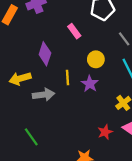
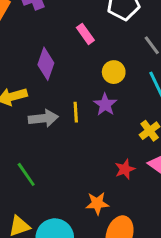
yellow line: (67, 78) -> (76, 112), moved

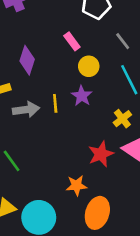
pink rectangle: (85, 34) -> (72, 41), moved
red star: (125, 169) -> (101, 154), size x1.4

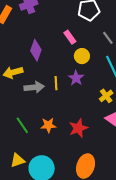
red star: (101, 154) -> (78, 128), moved
orange star: (76, 186) -> (48, 125), moved

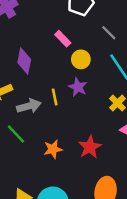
green line: (22, 125) -> (16, 134), moved

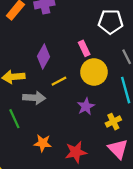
yellow circle: (81, 59) -> (94, 72), size x1.5
purple star: (78, 87) -> (86, 106), moved
yellow line: (55, 97) -> (59, 81), moved, turned 56

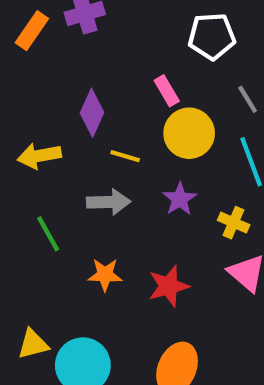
yellow line: (59, 81) -> (125, 156), turned 49
gray arrow: (34, 98) -> (109, 202), moved
yellow cross: (113, 122) -> (234, 223), turned -35

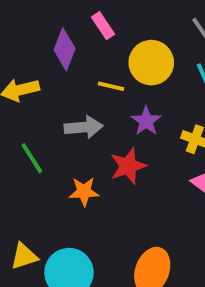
pink rectangle: (167, 91) -> (103, 26), moved
yellow line: (125, 156) -> (111, 86), moved
red star: (168, 286) -> (128, 166), moved

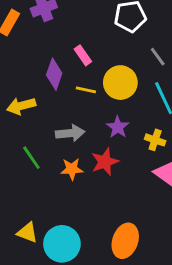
yellow line: (111, 86) -> (86, 90), moved
orange star: (84, 192) -> (72, 169), moved
yellow triangle: (24, 256) -> (27, 232), turned 40

